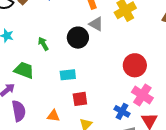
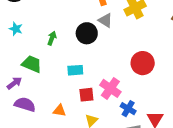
green arrow: (43, 44) -> (52, 38), turned 48
pink cross: (142, 95) -> (110, 88), moved
purple semicircle: (19, 111) -> (25, 104), turned -65

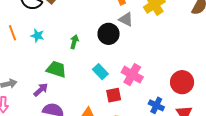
red circle: (143, 63) -> (182, 82), moved
cyan rectangle: (75, 70) -> (100, 72), turned 56
pink cross: (110, 88) -> (132, 75), moved

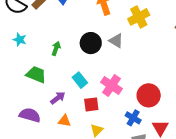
gray triangle: (126, 19) -> (116, 41), moved
red circle: (182, 82) -> (149, 95), moved
purple arrow: (41, 90) -> (58, 98), moved

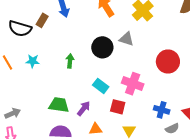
green trapezoid: (36, 75) -> (59, 105), moved
red circle: (149, 95) -> (168, 61), moved
red square: (91, 104) -> (118, 107), turned 35

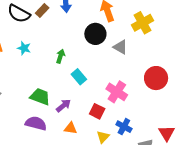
black circle: (102, 47) -> (95, 34), moved
cyan rectangle: (101, 86) -> (79, 77), moved
blue cross: (162, 110) -> (124, 127), moved

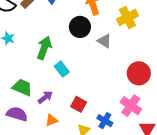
green arrow: (60, 56) -> (44, 48), size x1.6
pink cross: (117, 92) -> (131, 106), moved
orange triangle: (71, 128) -> (52, 120), turned -32

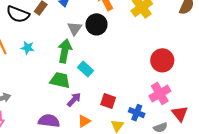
gray triangle: (104, 41) -> (75, 28), moved, turned 42
green trapezoid: (22, 87) -> (60, 80), moved
pink cross: (131, 106) -> (160, 94), turned 35

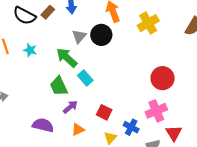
green arrow: (65, 51) -> (67, 58), turned -65
green trapezoid: (60, 80) -> (59, 86), turned -135

